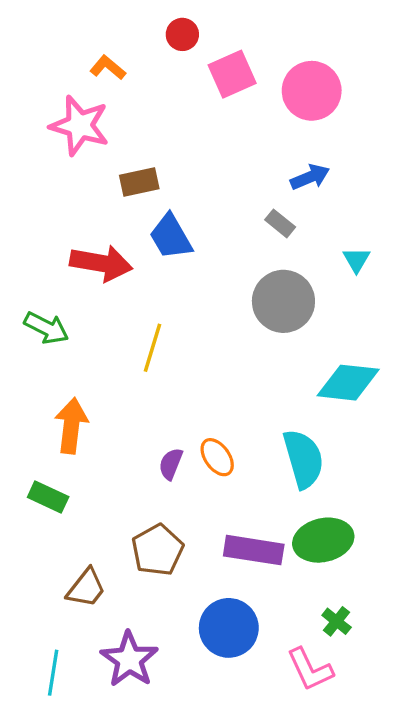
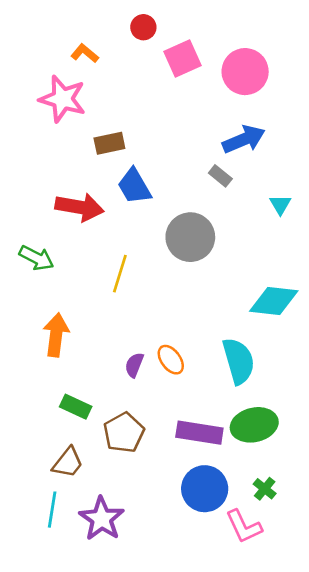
blue arrow: (310, 177) -> (244, 139), size x1.4
gray circle: (283, 301) -> (190, 237), moved
green rectangle: (48, 497) -> (76, 407), moved
blue circle: (229, 628) -> (205, 489), moved
cyan line: (53, 673) -> (52, 510), moved

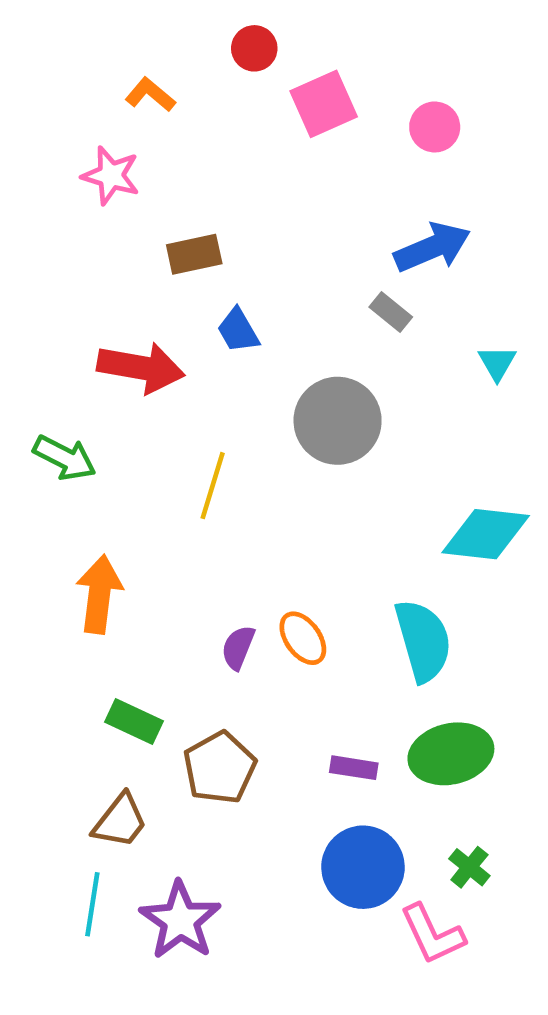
pink circle: (245, 72) -> (435, 127), size x0.6
pink star: (63, 99) -> (111, 176), size x0.7
blue trapezoid: (134, 186) -> (238, 331), size x0.7
purple rectangle: (199, 433) -> (354, 768), size x0.6

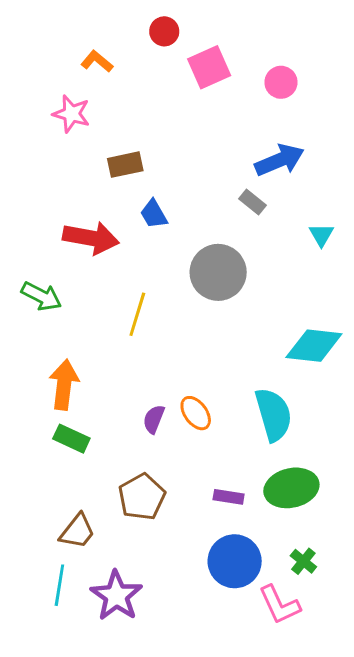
green rectangle: (134, 721) -> (71, 439), moved

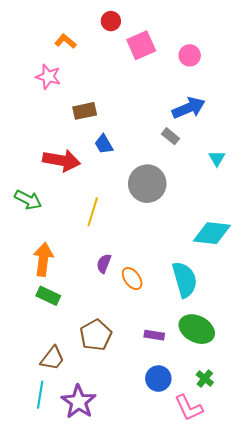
purple semicircle: (154, 419) -> (104, 263), moved
green ellipse: (291, 488) -> (197, 329), turned 40
blue circle: (235, 561) -> (158, 379), size x0.7

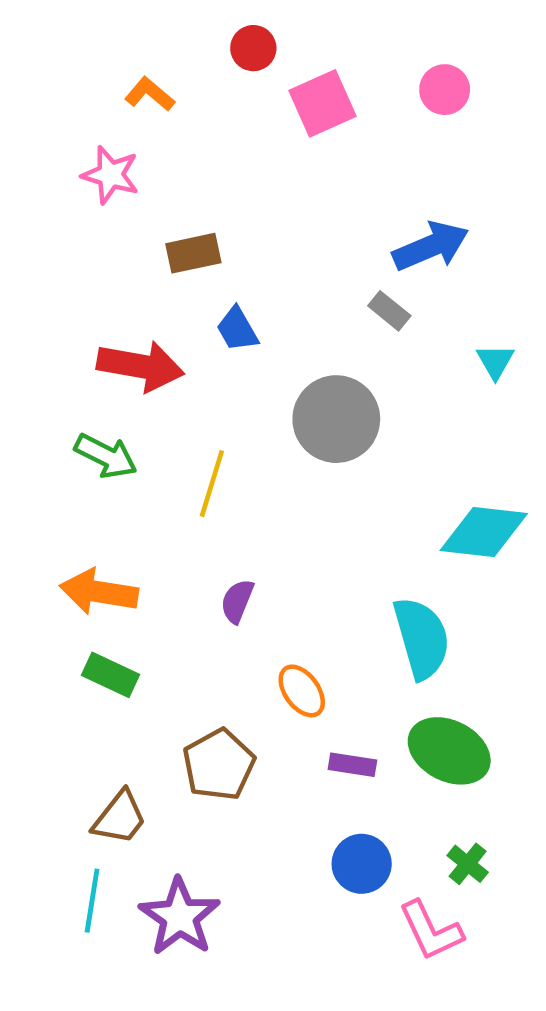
pink circle: (190, 55) -> (445, 90), moved
green arrow: (28, 200) -> (106, 456), moved
orange arrow: (43, 259) -> (99, 592), turned -88
orange ellipse: (132, 279) -> (302, 691), moved

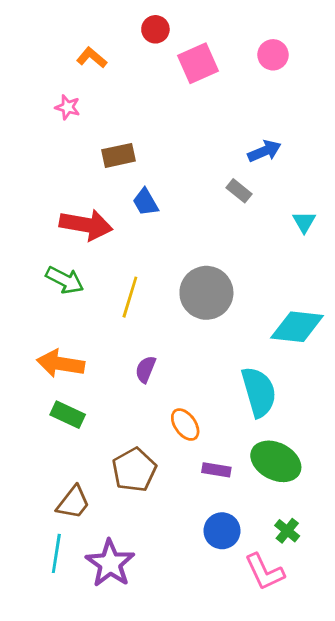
pink star: (110, 175) -> (68, 107), size x0.7
blue arrow: (431, 246) -> (264, 151), size x0.7
gray circle: (336, 419) -> (206, 293), moved

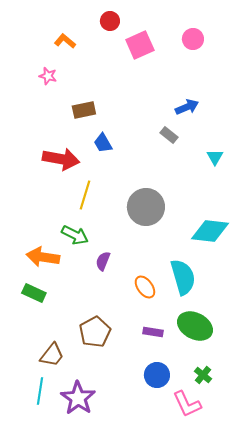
green arrow: (65, 280) -> (75, 235), moved
yellow line: (130, 297) -> (85, 195), moved
green rectangle: (68, 415) -> (34, 293), moved
orange ellipse: (185, 425) -> (145, 287), moved

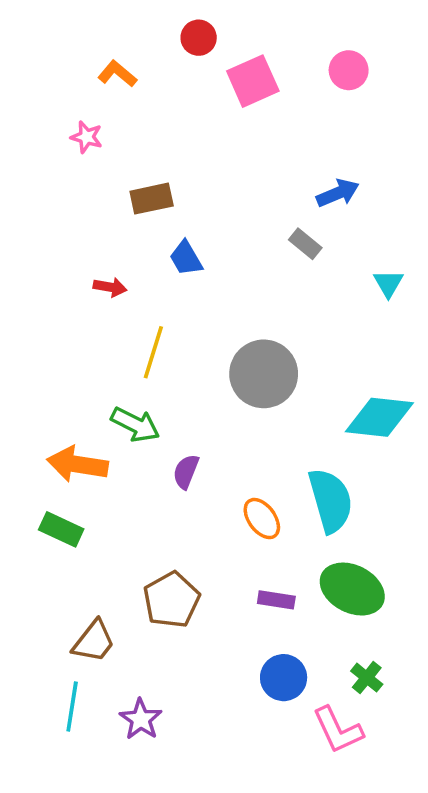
red arrow: (61, 159) -> (110, 287), size x0.5
purple star: (78, 398) -> (141, 719), size x0.7

